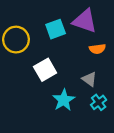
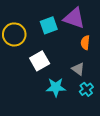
orange semicircle: (97, 49) -> (85, 43), turned 104
cyan star: (64, 100) -> (56, 87), turned 30

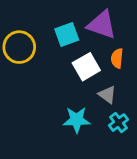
white square: (40, 61) -> (86, 67), moved

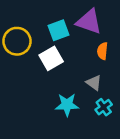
white square: (86, 67) -> (51, 58), moved

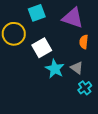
cyan square: (58, 30) -> (37, 13), moved
cyan star: (67, 105) -> (55, 69), moved, turned 30

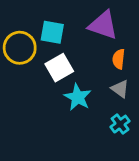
cyan square: (37, 13) -> (52, 32), moved, turned 30
gray triangle: (77, 68) -> (120, 89), moved

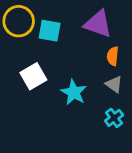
yellow circle: (20, 48) -> (19, 21), moved
white square: (59, 68) -> (33, 76), moved

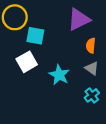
purple triangle: (98, 24) -> (79, 19), turned -45
cyan square: (50, 31) -> (35, 36), moved

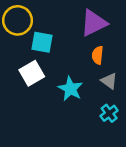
orange semicircle: (91, 46) -> (98, 55), moved

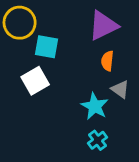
cyan star: (70, 89) -> (95, 106), moved
cyan cross: (109, 113) -> (97, 140), moved

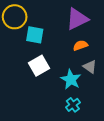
orange semicircle: (107, 61) -> (80, 45), turned 64
white square: (35, 81) -> (39, 66), moved

